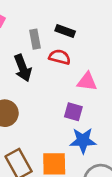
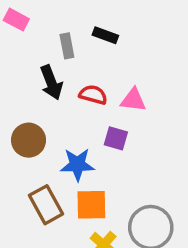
red semicircle: (60, 57) -> (93, 95), moved
blue star: (83, 141) -> (77, 165), moved

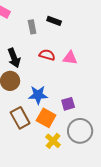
black arrow: (51, 82) -> (14, 58), moved
purple square: (116, 138) -> (68, 104), moved, turned -32
orange square: (91, 205) -> (46, 118), turned 30

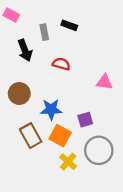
black arrow: (14, 58) -> (25, 50), moved
pink triangle: (70, 58) -> (104, 82), moved

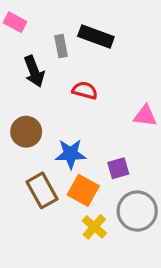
black rectangle: (69, 25) -> (96, 36), size x1.5

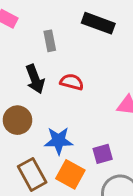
black rectangle: (96, 36) -> (98, 23), moved
black arrow: (34, 71) -> (35, 79), moved

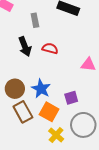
brown circle: (17, 120) -> (15, 89), moved
blue star: (59, 141) -> (41, 89), turned 30

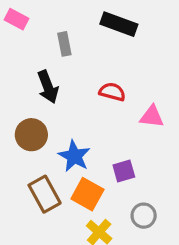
red semicircle: (50, 48) -> (112, 92), moved
brown circle: (15, 89) -> (31, 135), moved
gray circle: (83, 125) -> (144, 216), size x0.6

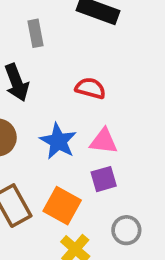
pink triangle: (152, 117) -> (104, 141), moved
blue star: (74, 156) -> (58, 141), moved

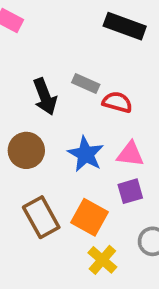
gray rectangle: (36, 33) -> (86, 84), moved, turned -55

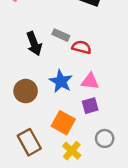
brown circle: (26, 150) -> (26, 91), moved
brown rectangle: (41, 217) -> (29, 142), moved

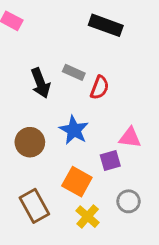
red semicircle: (82, 47) -> (100, 88), turned 96
pink triangle: (90, 81) -> (130, 138), moved

